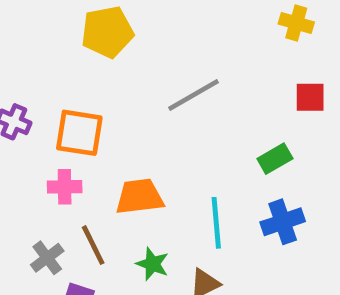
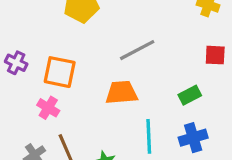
pink cross: (65, 187) -> (48, 108), turned 30
orange trapezoid: (139, 197) -> (121, 93), moved

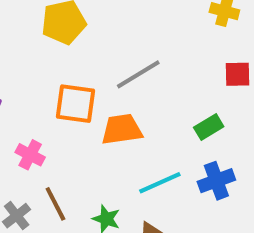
orange square: (60, 72) -> (75, 104), moved
cyan line: (149, 136) -> (160, 183), turned 72

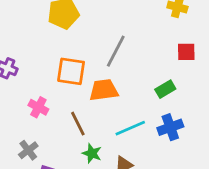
gray line: (138, 74) -> (116, 51), turned -32
brown line: (55, 204) -> (78, 124), moved

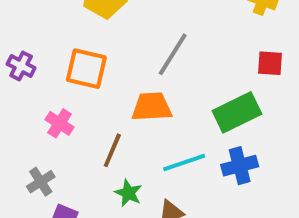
orange square: (71, 71) -> (86, 69), moved
green rectangle: (165, 89) -> (237, 112), size x1.6
brown line: (78, 124) -> (112, 150), turned 45

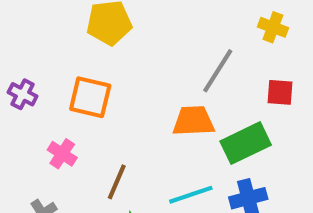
gray line: (173, 54) -> (218, 71), moved
orange trapezoid: (152, 107) -> (194, 121), moved

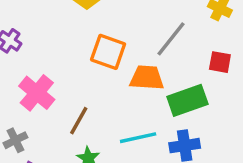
orange square: (90, 97) -> (108, 52), moved
pink cross: (62, 154) -> (37, 93), size x1.5

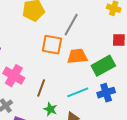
gray line: (171, 39) -> (71, 25), moved

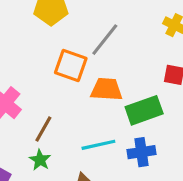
green star: (50, 109) -> (40, 160), moved

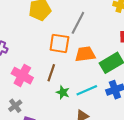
brown line: (43, 129) -> (51, 73), moved
green star: (40, 160) -> (63, 92), moved

